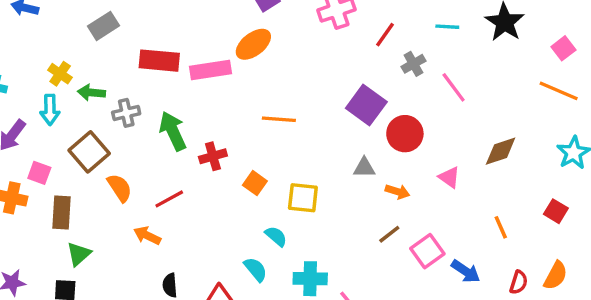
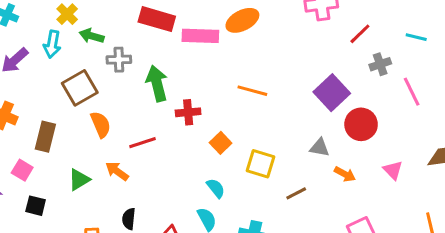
pink square: (39, 173) -> (22, 170), moved
brown line: (389, 234) -> (296, 193), moved
cyan semicircle: (276, 236) -> (216, 188), moved
green triangle: (79, 254) -> (79, 180), moved

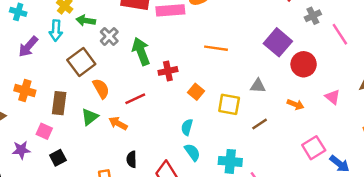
gray cross: (119, 60) -> (109, 36), turned -36
gray triangle: (319, 148) -> (258, 86), moved
green triangle: (79, 180) -> (90, 117), moved
cyan semicircle: (216, 188) -> (187, 127), moved, turned -119
black square: (36, 206) -> (58, 158), turned -35

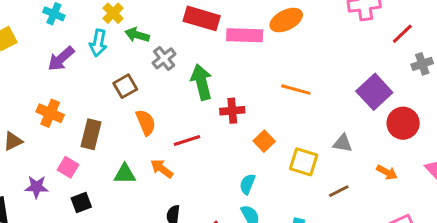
brown square: (81, 62) -> (125, 86), size x0.7
green triangle: (90, 117) -> (125, 174), moved, turned 30

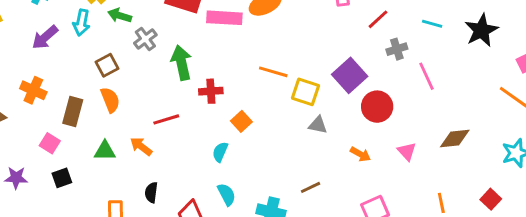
orange semicircle: (146, 122) -> (110, 100), moved
yellow square: (304, 162) -> (305, 92), moved
cyan semicircle: (247, 184) -> (220, 152), moved
purple star: (36, 187) -> (16, 178), moved
brown line: (339, 191) -> (311, 187), moved

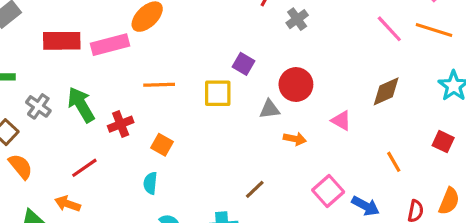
gray cross: (145, 39) -> (38, 106), moved
orange line: (273, 72) -> (159, 85), moved
purple square: (350, 75) -> (243, 64), moved, size x0.6
pink line: (426, 76) -> (389, 29), moved
gray triangle: (318, 125) -> (270, 109), moved

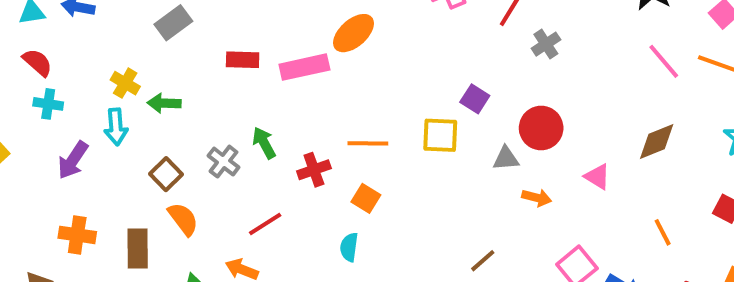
red rectangle: (62, 41) -> (243, 60), size x0.7
orange line: (159, 85) -> (368, 143), moved
green arrow: (81, 105) -> (264, 143), size x0.7
gray cross: (38, 106) -> (224, 162), moved

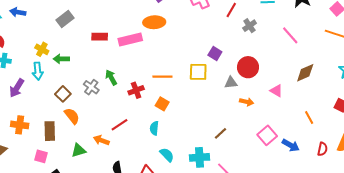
orange ellipse: (354, 33) -> (154, 22), turned 40
pink line: (664, 61) -> (290, 35), moved
red line: (265, 224) -> (119, 125), moved

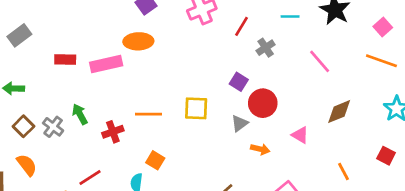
purple square: (215, 53) -> (239, 82), moved
gray triangle: (231, 83) -> (240, 123), turned -32
brown square: (63, 94) -> (23, 126), moved
orange square: (162, 104) -> (155, 160), moved

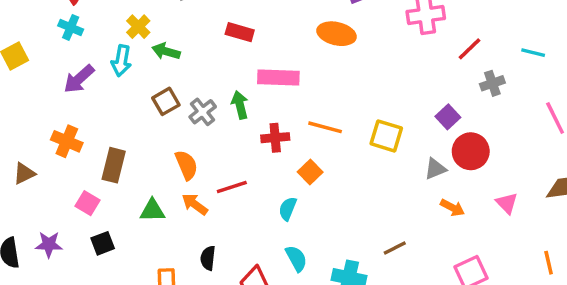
pink rectangle: (106, 64) -> (278, 77), moved
orange square: (155, 160) -> (310, 172), moved
orange semicircle: (27, 165) -> (186, 165), moved

